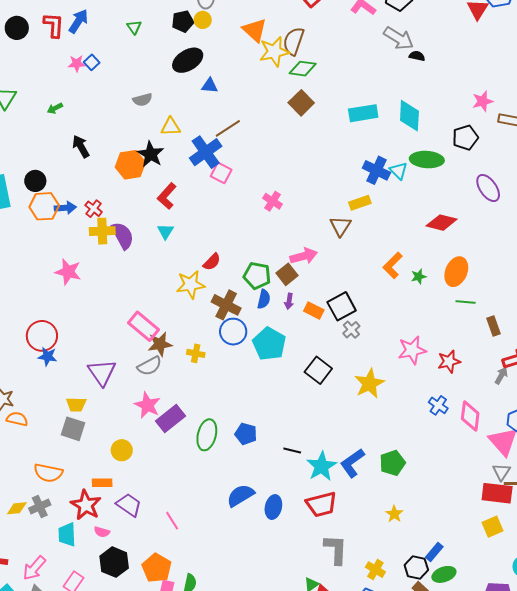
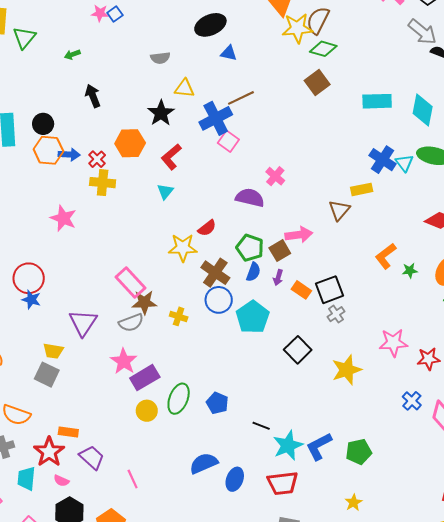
orange hexagon: (130, 165) -> (130, 143), moved
purple semicircle: (123, 236) -> (250, 198), moved, turned -56
yellow circle: (122, 450) -> (147, 411), moved

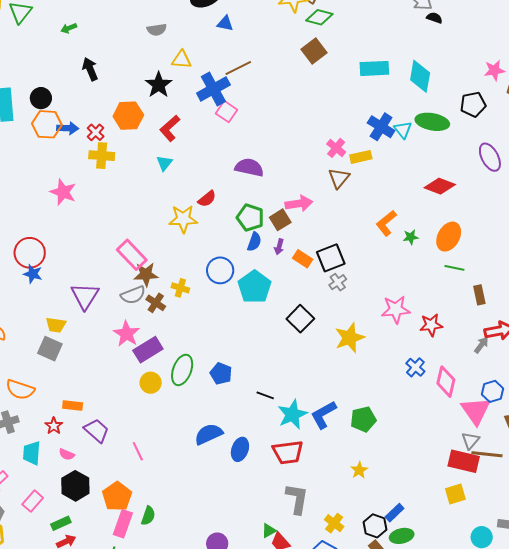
pink cross: (275, 176) -> (336, 148), moved
brown cross: (215, 273) -> (156, 303), moved, size x0.7
red star: (49, 452) -> (54, 426), size x0.6

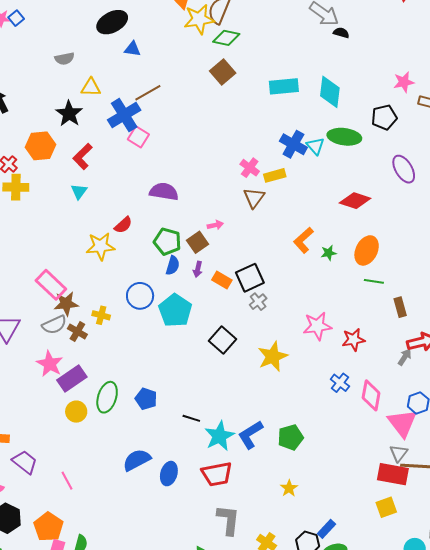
pink arrow: (299, 204) -> (215, 225), size x0.6

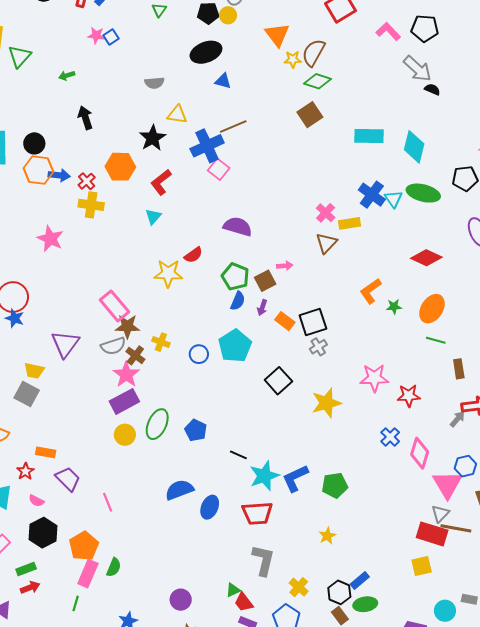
yellow star: (199, 19) -> (293, 59), size x0.6
blue circle: (140, 296) -> (199, 354), moved, size x0.7
pink star: (50, 364) -> (126, 375), moved

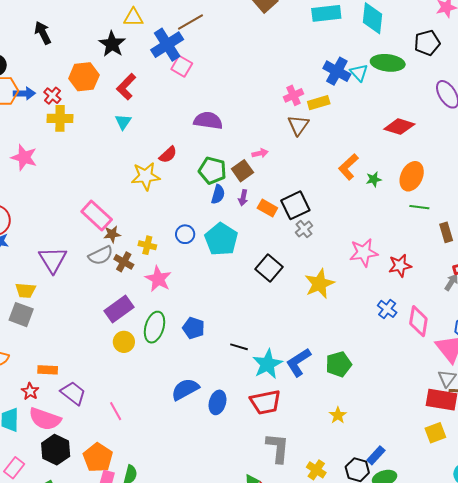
pink cross: (326, 213) -> (293, 95), turned 30
brown star: (127, 326) -> (112, 234), size x0.7
blue circle: (199, 354) -> (185, 234), moved
pink star: (126, 375) -> (158, 279), moved
pink semicircle: (36, 501) -> (45, 419), size x2.0

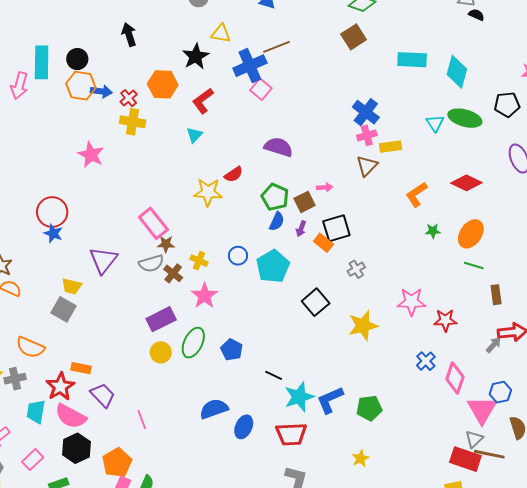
blue cross: (337, 71) -> (366, 112), moved
orange L-shape: (348, 167) -> (417, 194), moved
black square: (295, 205) -> (336, 228), moved
red star: (30, 391) -> (60, 387), size x1.6

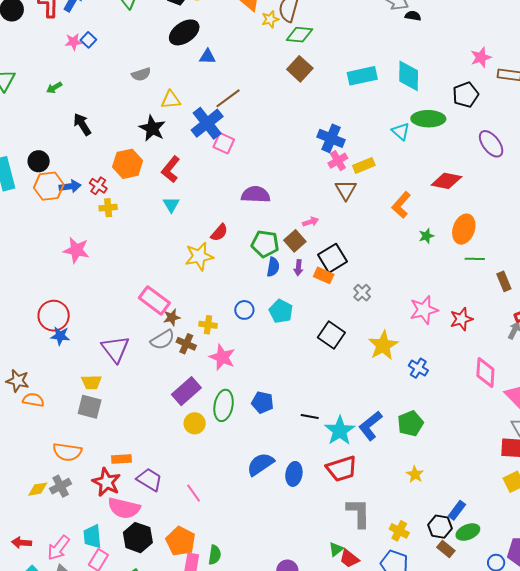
yellow cross: (133, 122) -> (108, 208), size x0.7
cyan pentagon: (273, 266) -> (281, 311), size x0.7
blue cross: (426, 361) -> (418, 368), moved
cyan trapezoid: (36, 412) -> (92, 536), moved

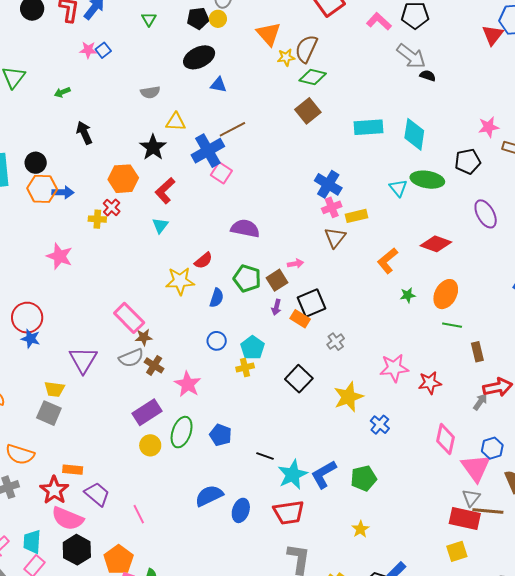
red cross: (98, 186) -> (112, 207), moved
blue semicircle: (273, 267) -> (217, 298), moved
yellow cross: (208, 325) -> (245, 367), moved, turned -30

